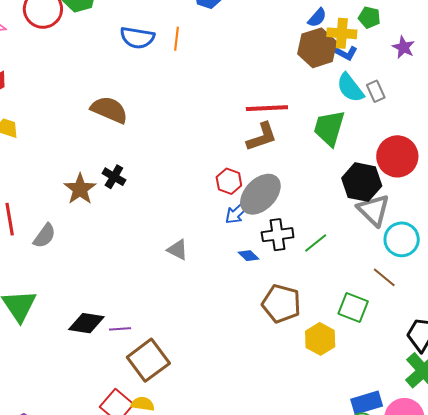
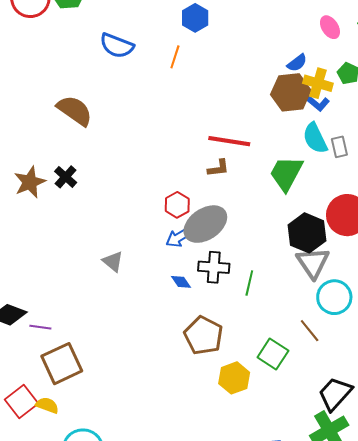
orange line: (177, 39) -> (175, 57), moved
brown L-shape: (262, 137) -> (218, 168), size x0.7
green line: (316, 243) -> (249, 283), turned -50

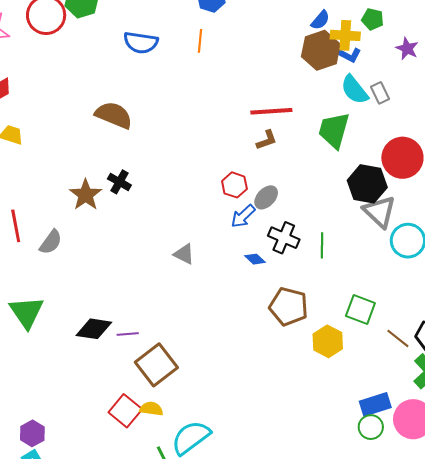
gray ellipse: (205, 224) -> (266, 197), size x0.6
black cross: (214, 267) -> (284, 238), turned 32
brown line: (310, 331) -> (398, 338), moved

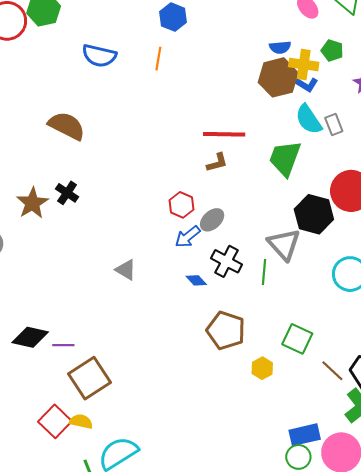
blue semicircle: (320, 20) -> (280, 47), turned 40
gray triangle: (379, 212) -> (284, 244), moved
yellow hexagon: (328, 341) -> (262, 368), size x0.7

